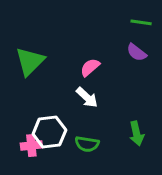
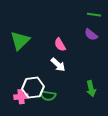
pink semicircle: (90, 67) -> (60, 45), turned -80
green semicircle: (87, 144) -> (48, 96), moved

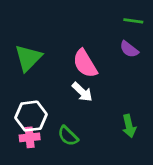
pink semicircle: (60, 45) -> (85, 63), size x1.5
white hexagon: (33, 88) -> (31, 116), moved
green semicircle: (48, 96) -> (68, 136), turned 35

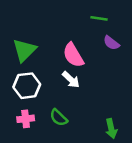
green line: (133, 21) -> (99, 18), moved
white hexagon: (31, 116) -> (27, 86), moved
green arrow: (129, 126) -> (111, 129), moved

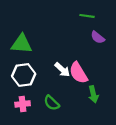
green triangle: (24, 50) -> (21, 44), turned 50
pink semicircle: (73, 55) -> (78, 73), moved
green arrow: (111, 129) -> (93, 94), moved

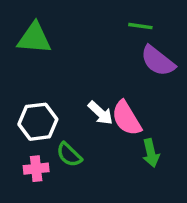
purple semicircle: (98, 37) -> (158, 61), size x1.5
green triangle: (21, 44) -> (34, 38), moved
green semicircle: (52, 103) -> (69, 155), moved

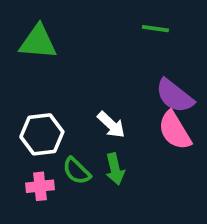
purple semicircle: (158, 61) -> (175, 96), moved
pink semicircle: (126, 118) -> (175, 131), moved
green arrow: (151, 153) -> (115, 169), moved

